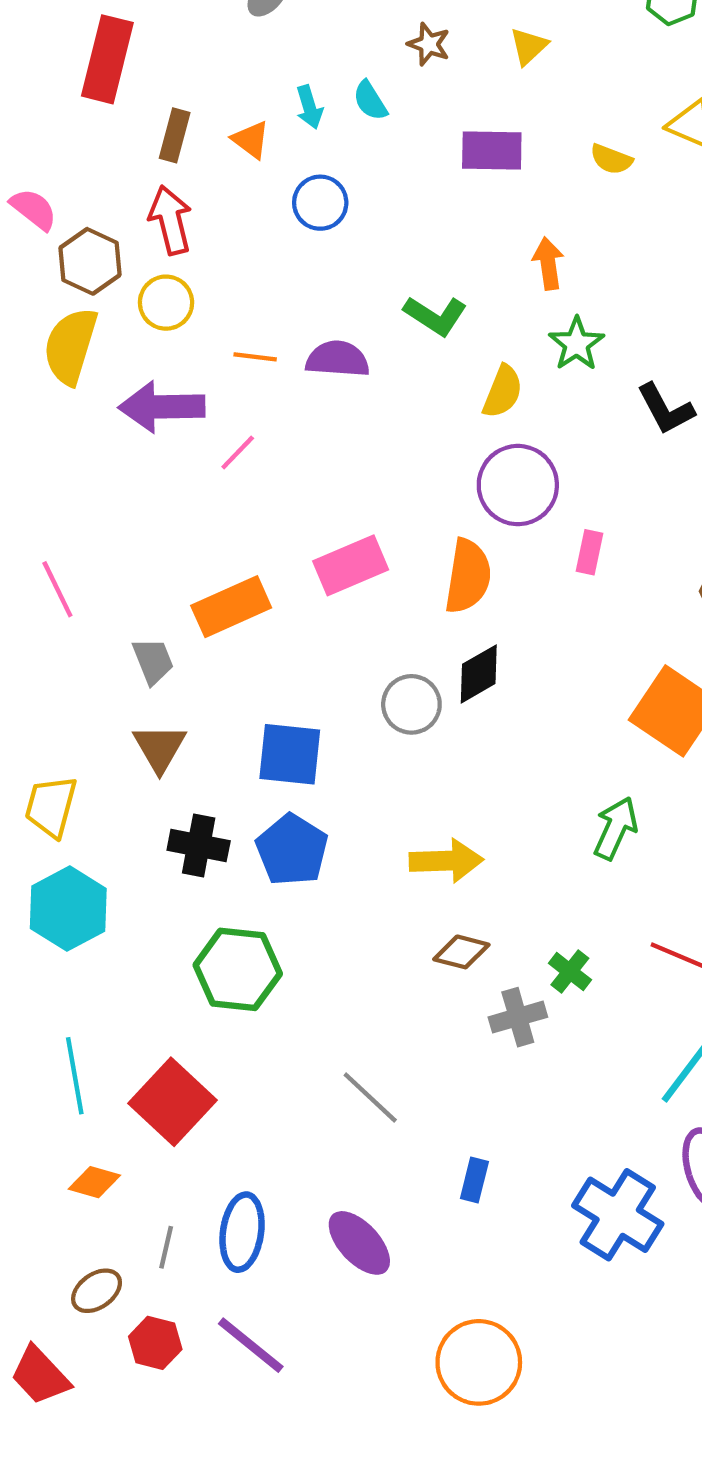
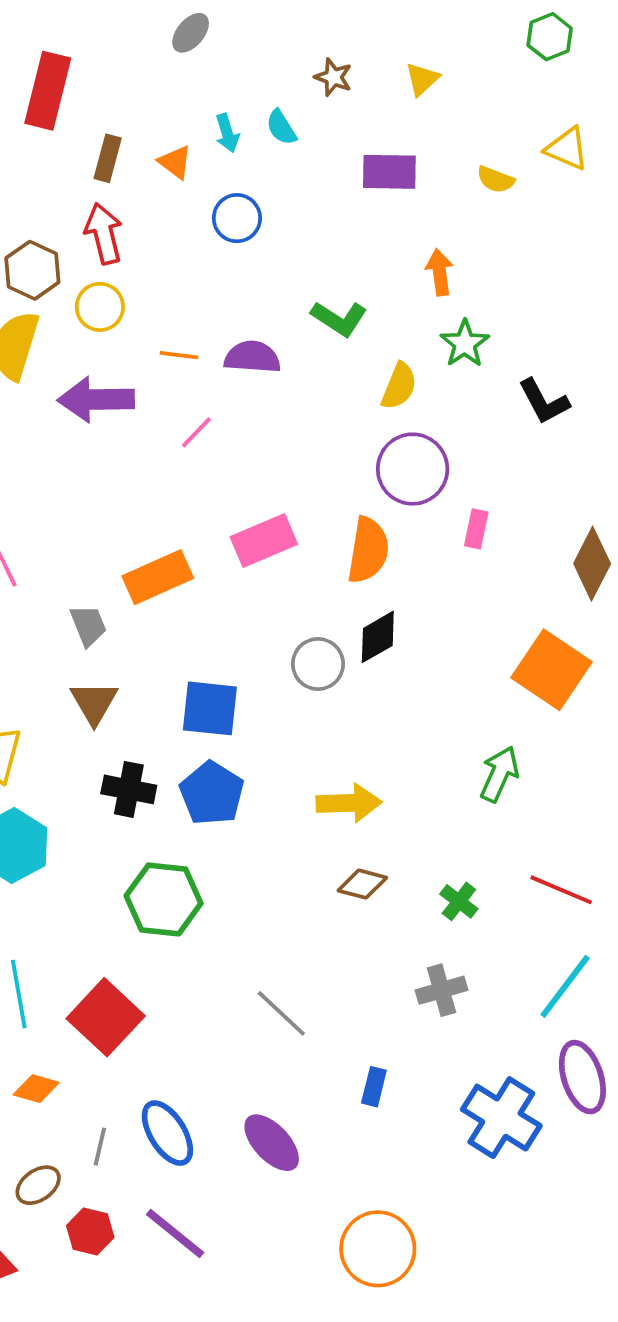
pink line: (238, 452) -> (196, 432), moved
gray cross: (518, 1017) -> (442, 990), moved
blue ellipse: (242, 1232) -> (167, 1133), turned -40

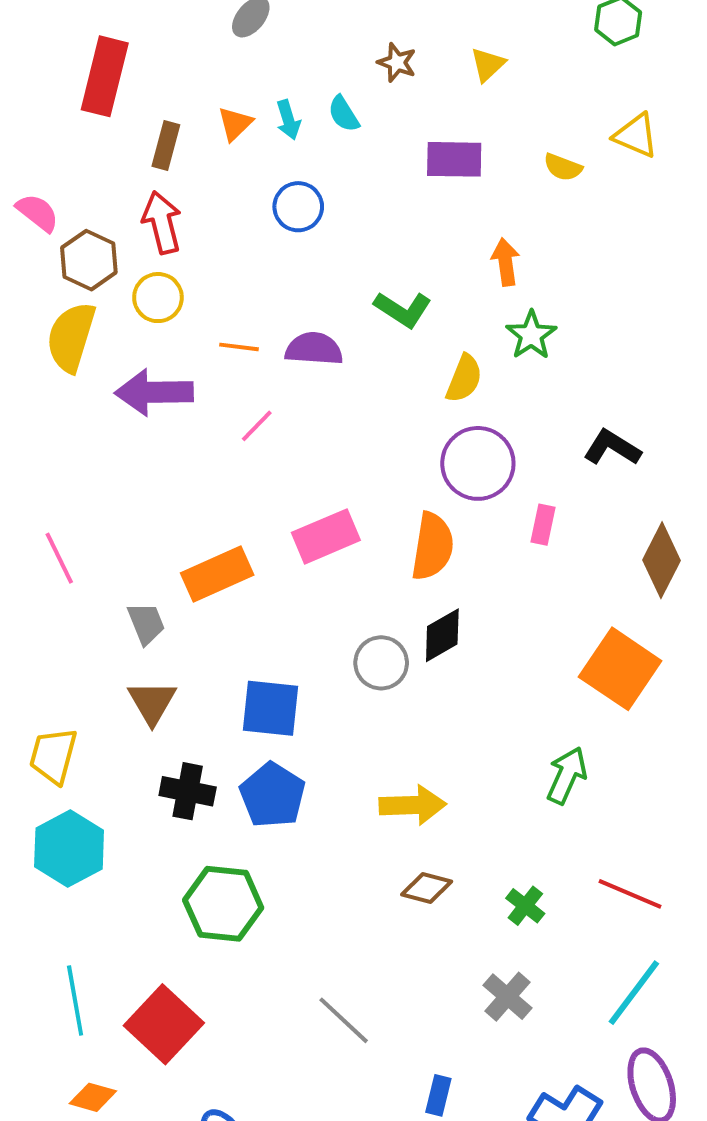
orange triangle: (175, 162) -> (235, 124), moved, turned 39
black L-shape: (544, 401) -> (612, 448), moved, turned 150
gray cross: (442, 990) -> (508, 997), turned -33

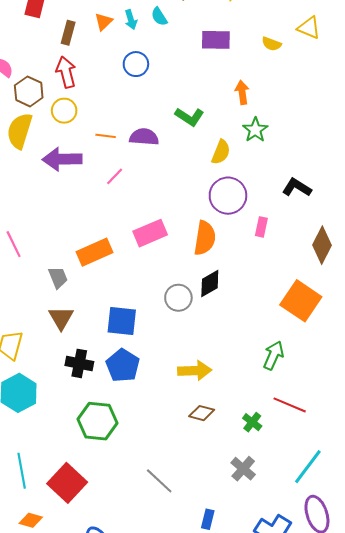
red line: (630, 894) -> (290, 405), moved

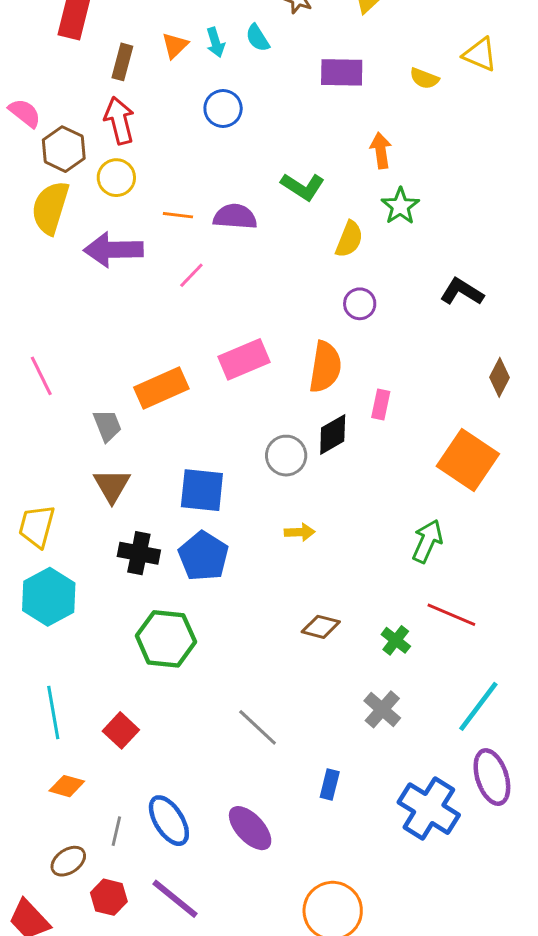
purple circle: (228, 196) -> (360, 304), size x0.6
pink rectangle: (261, 227) -> (381, 404), moved
brown diamond: (322, 245) -> (499, 377), size x0.7
yellow arrow: (195, 371) -> (300, 532), moved, size x0.6
red square: (67, 483) -> (121, 730), size x0.6

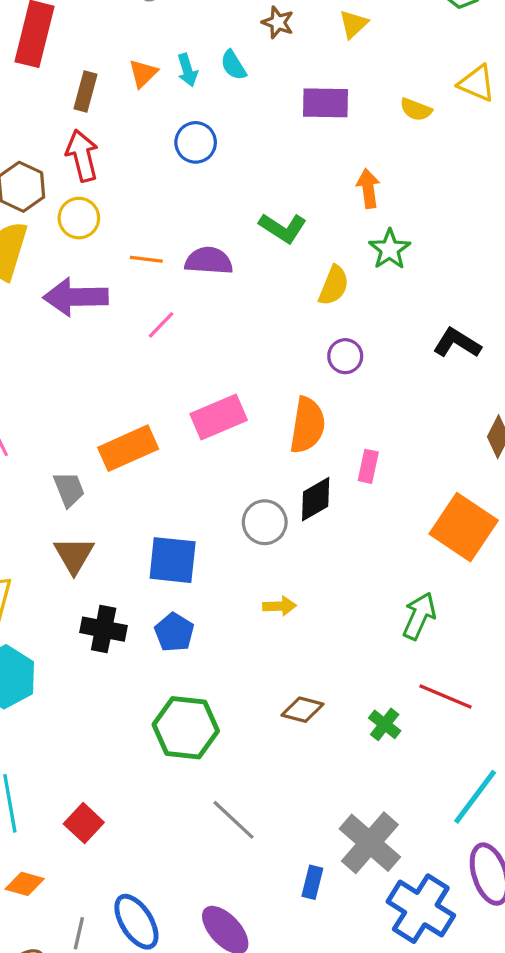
blue pentagon: (203, 556) -> (174, 632), size x0.7
green hexagon: (166, 639) -> (186, 728), moved
gray cross: (382, 709) -> (370, 843), moved, size x1.5

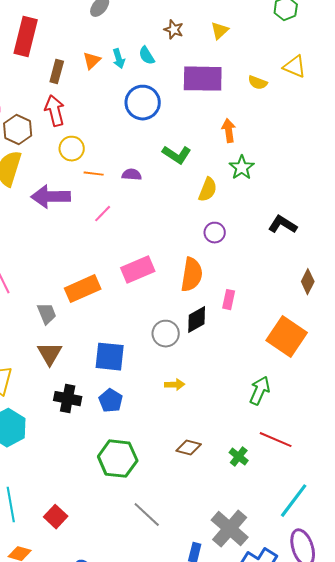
purple rectangle: (325, 103) -> (203, 79), size x1.4
blue circle: (196, 142) -> (143, 103), moved, size x1.4
yellow circle: (79, 218) -> (72, 149), moved
purple semicircle: (209, 261) -> (132, 175), size x0.7

